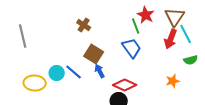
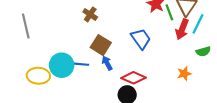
green line: (136, 26) -> (169, 12), moved
cyan line: (186, 34) -> (198, 24), turned 54
blue line: (74, 72) -> (80, 64), turned -36
cyan circle: (57, 73) -> (62, 65), size x1.5

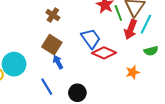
brown cross: (90, 14) -> (53, 15), moved
blue line: (80, 64) -> (47, 87), moved, turned 54
red diamond: (133, 78) -> (104, 53), moved

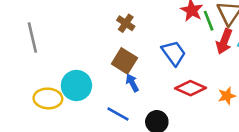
red diamond: (104, 53) -> (191, 88), moved
blue line: (47, 87) -> (118, 114), turned -30

